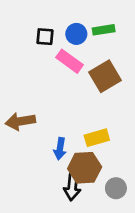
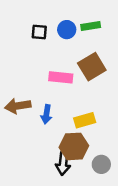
pink rectangle: (70, 61) -> (61, 77), moved, turned -30
blue arrow: (60, 149) -> (46, 114), moved

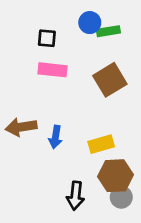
blue circle: (67, 30) -> (90, 23), moved
pink rectangle: (61, 77) -> (53, 70), moved
brown hexagon: (74, 146) -> (116, 176), moved

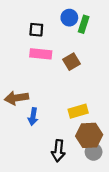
green rectangle: (108, 31) -> (84, 24), turned -63
brown square: (110, 80) -> (72, 62), moved, size x0.7
blue arrow: (55, 137) -> (33, 117), moved

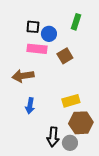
blue circle: (69, 18) -> (49, 34), moved
brown arrow: (17, 98) -> (23, 76), moved
gray circle: (94, 152) -> (70, 143), moved

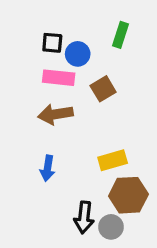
brown arrow: (23, 76) -> (55, 114), moved

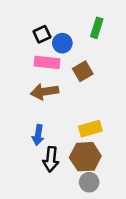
black square: (52, 43) -> (42, 34), turned -30
brown hexagon: (128, 195) -> (85, 157), moved
black arrow: (84, 217) -> (51, 159), moved

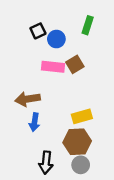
pink rectangle: (47, 62) -> (53, 67), moved
brown arrow: (44, 92) -> (28, 99), moved
black arrow: (51, 159) -> (46, 163), moved

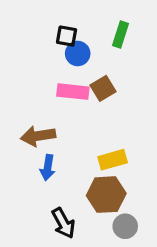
black square: (38, 31) -> (67, 36), moved, turned 35
black arrow: (46, 163) -> (63, 223), turned -35
gray circle: (81, 165) -> (125, 226), moved

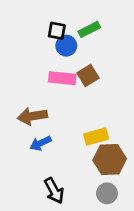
green rectangle: (120, 34) -> (89, 29), moved, turned 45
blue arrow: (48, 168) -> (41, 143), turned 55
brown hexagon: (106, 195) -> (110, 159), moved

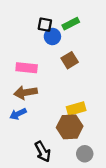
pink rectangle: (62, 78) -> (27, 68), moved
blue arrow: (41, 143) -> (18, 114), moved
brown hexagon: (110, 159) -> (70, 127), moved

